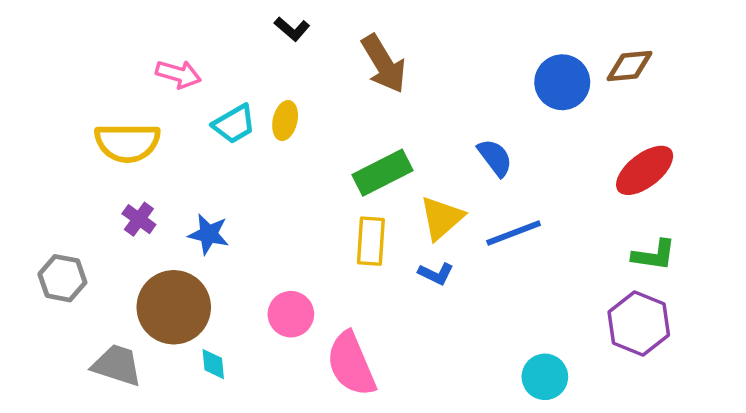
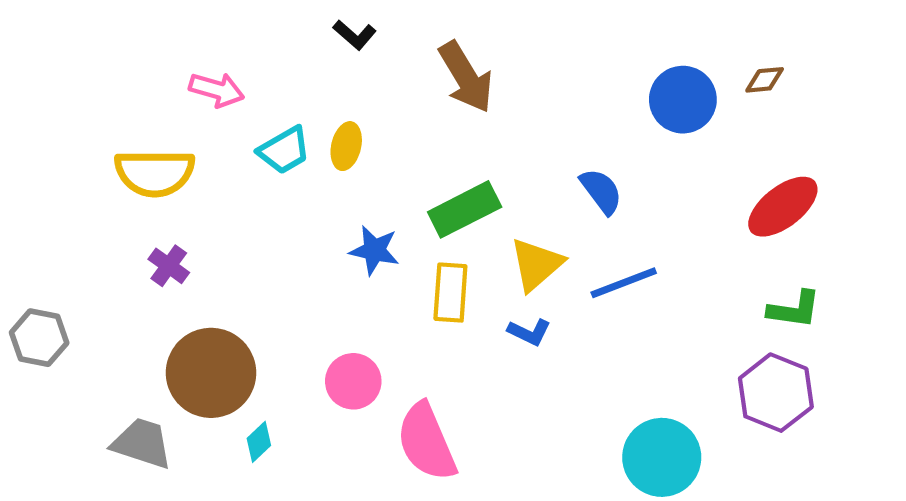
brown diamond: (630, 66) -> (765, 80), size x0.7
blue star: (209, 234) -> (374, 250), moved
gray hexagon: (62, 278) -> (39, 338), moved
cyan diamond: (213, 364) -> (259, 442), turned 52
cyan circle: (545, 377) -> (662, 457), size x1.4

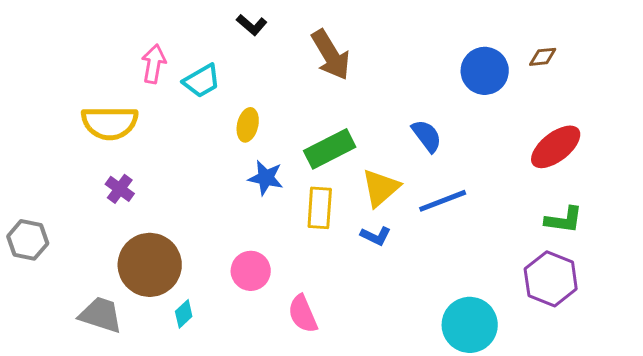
pink arrow: (217, 90) -> (154, 64), turned -96
yellow ellipse: (346, 146) -> (248, 125), moved
cyan trapezoid: (284, 150) -> (202, 81), moved
pink semicircle: (427, 442) -> (303, 314), size x0.7

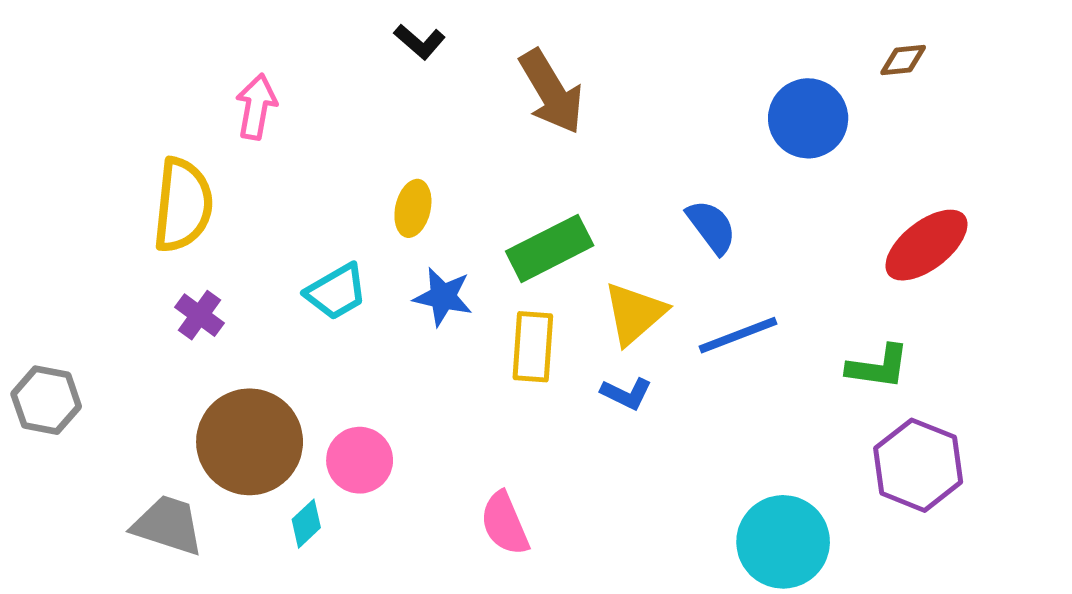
brown diamond: (543, 57) -> (903, 60), moved
cyan trapezoid: (202, 81) -> (336, 292), moved
yellow semicircle: (110, 123) -> (183, 205), turned -84
green L-shape: (564, 220) -> (878, 367), moved
pink circle: (251, 271) -> (360, 460), moved

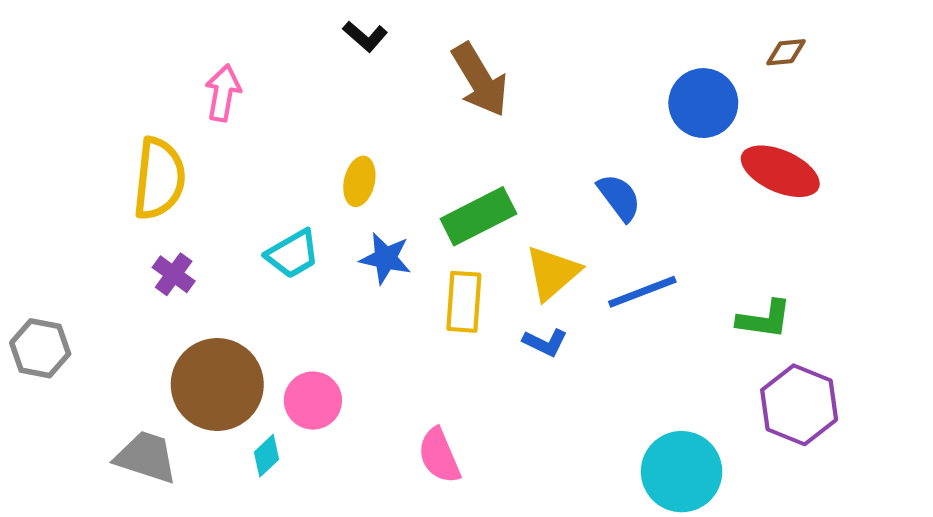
red ellipse: (926, 245) -> (780, 171), moved, turned 62

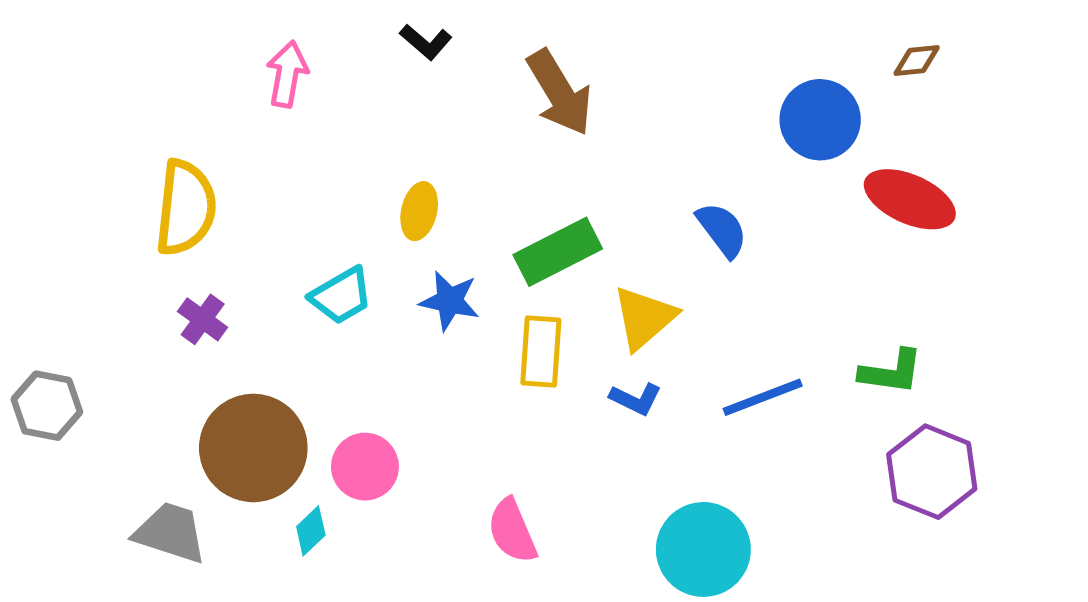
pink arrow: (223, 93) -> (287, 74), moved
blue line: (642, 292) -> (763, 397), moved
cyan circle: (682, 472) -> (703, 549), moved

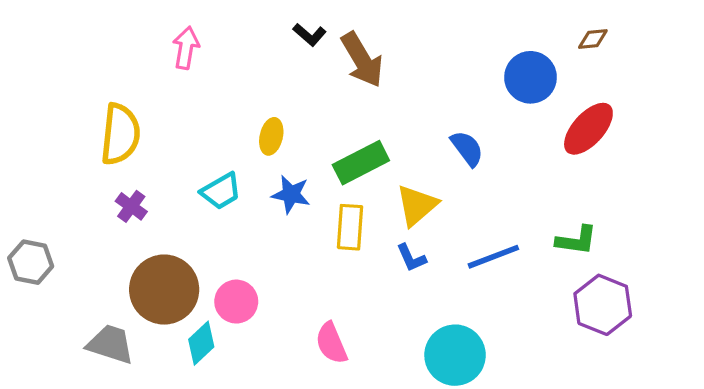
black L-shape: (426, 42) -> (310, 35), moved
red ellipse: (910, 199) -> (588, 129), turned -72
blue L-shape: (636, 399) -> (411, 258), turned 40
cyan diamond: (311, 531) -> (201, 343), size x1.4

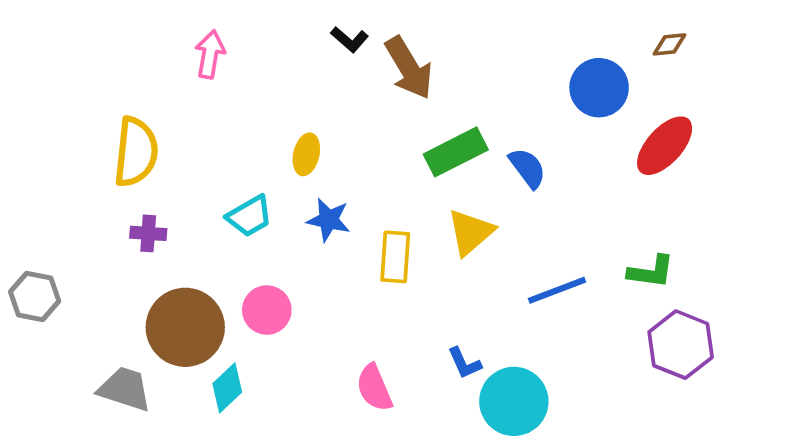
green rectangle: (361, 163) -> (456, 152), moved
purple cross: (131, 206) -> (148, 233), turned -32
blue L-shape: (411, 258) -> (464, 363), moved
pink circle: (236, 302) -> (267, 310), moved

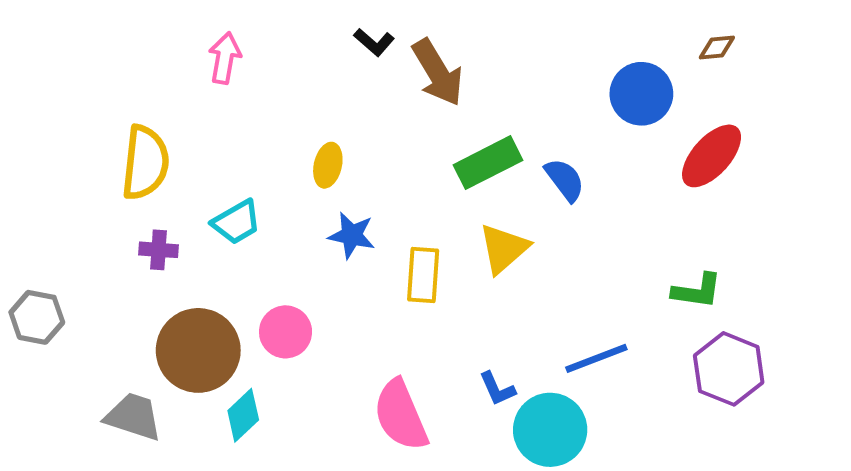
cyan trapezoid: (249, 216) -> (237, 222), moved
blue line: (557, 290) -> (596, 358), moved
pink semicircle: (374, 388) -> (401, 415), size x1.4

